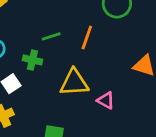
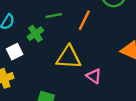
green cross: (32, 60) -> (35, 34), turned 35

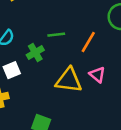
pink triangle: (94, 76) -> (97, 75), moved

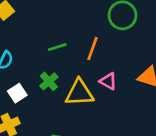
green cross: (35, 53) -> (49, 81), moved

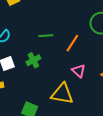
yellow triangle: (79, 93) -> (62, 94), moved

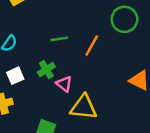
pink triangle: (79, 71) -> (64, 84), moved

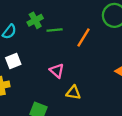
green cross: (46, 70) -> (35, 20), moved
yellow triangle: (84, 107) -> (73, 93), size x0.6

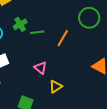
yellow triangle: (73, 93) -> (56, 87), turned -40

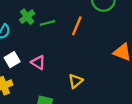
pink triangle: (40, 68) -> (38, 63), moved

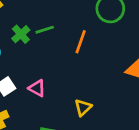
green line: (48, 23) -> (45, 30), moved

